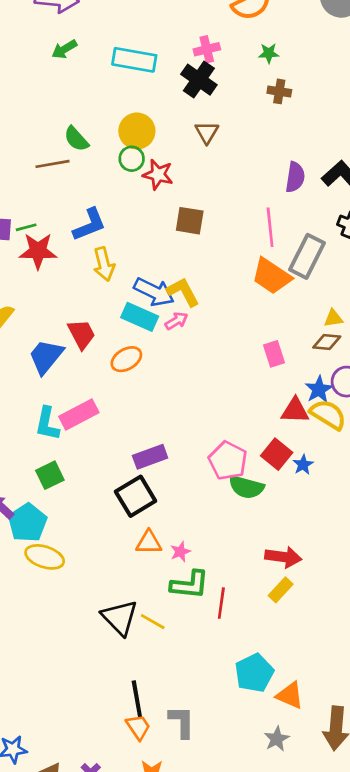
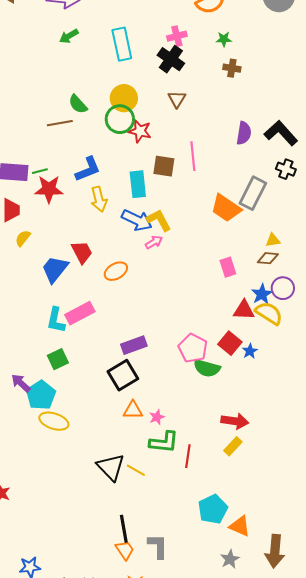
cyan rectangle: (134, 60) -> (122, 44), turned 68
green circle: (132, 159) -> (120, 119), size x1.5
pink line: (270, 227) -> (193, 156), moved
cyan rectangle: (140, 317) -> (138, 184), moved, turned 60

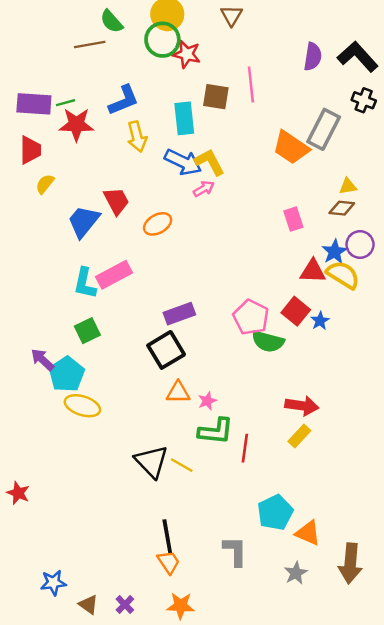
gray L-shape: (158, 546) -> (235, 551), moved

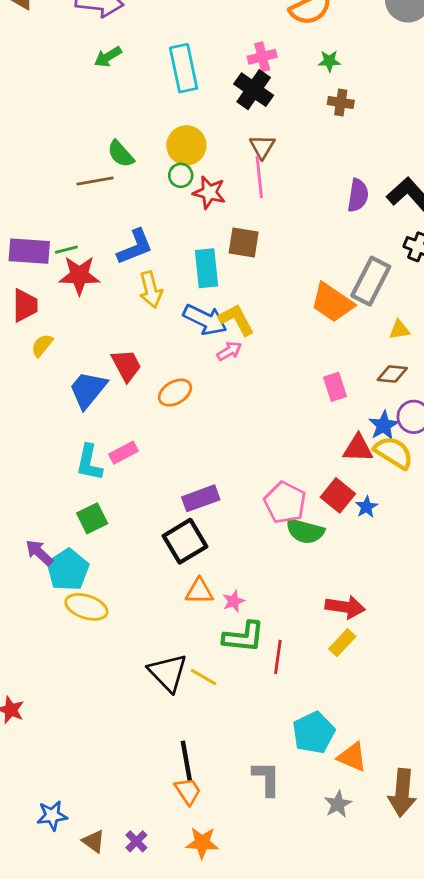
green circle: (162, 40) -> (181, 175), size x0.6
pink line: (251, 84) -> (259, 177), moved
yellow triangle: (348, 186) -> (399, 330), moved
pink rectangle: (114, 275) -> (124, 453), size x0.7

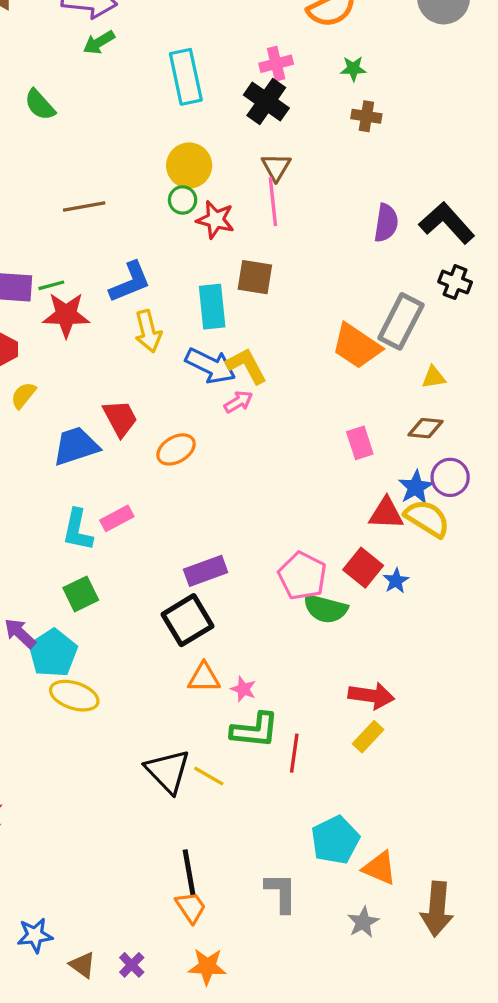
green arrow: (108, 57) -> (99, 42), moved
green semicircle: (121, 154) -> (40, 105), moved
blue trapezoid: (88, 390) -> (76, 446), turned 33
pink star: (234, 601) -> (243, 689), turned -30

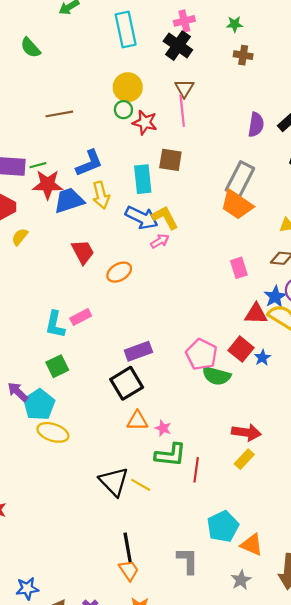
gray rectangle: (401, 321) -> (240, 179), moved
blue trapezoid: (76, 446) -> (69, 201), moved

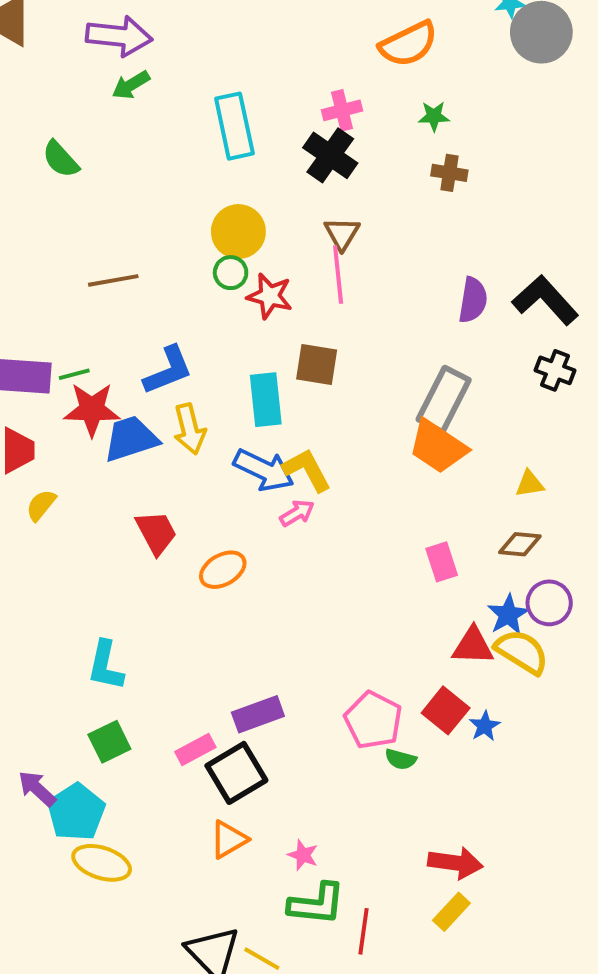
pink rectangle: (81, 317) -> (195, 750), moved
green semicircle: (216, 376) -> (401, 759), size x0.6
orange triangle: (137, 421) -> (229, 839), moved, turned -30

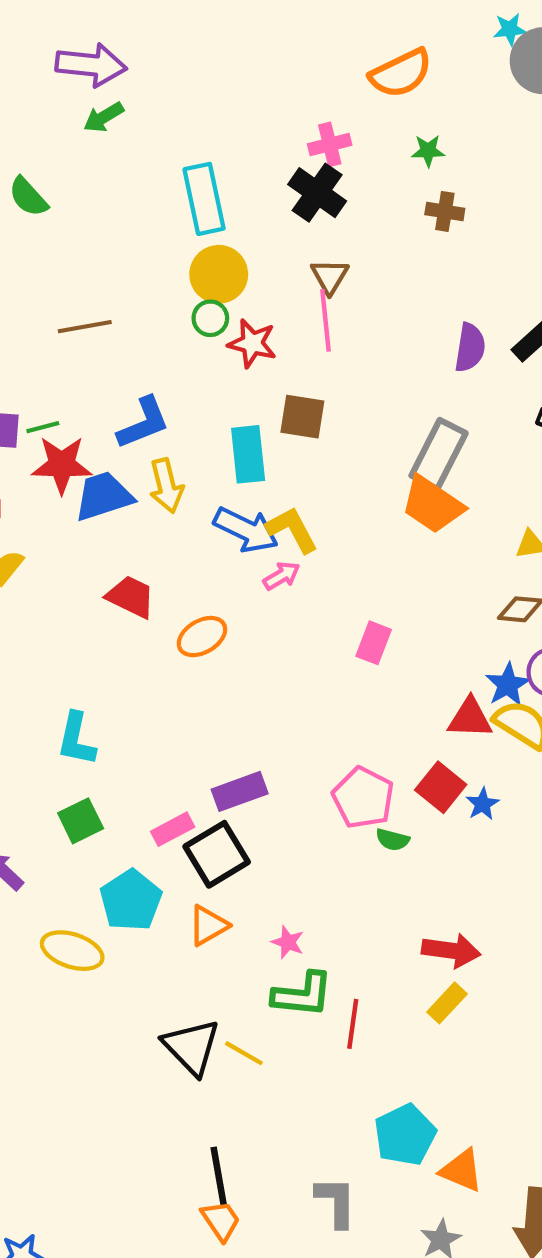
cyan rectangle: (234, 126) -> (204, 199), moved
red trapezoid: (156, 533) -> (131, 597), turned -36
pink rectangle: (442, 562) -> (374, 643), moved, turned 39
cyan pentagon: (76, 812) -> (131, 900), moved

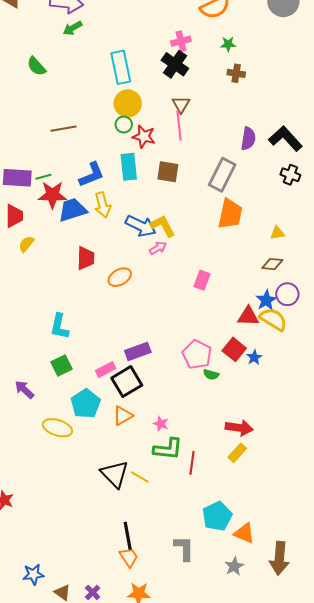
cyan rectangle: (248, 454) -> (129, 167), moved
gray rectangle: (439, 454) -> (222, 175), moved
orange trapezoid: (432, 505) -> (230, 214), turned -112
red trapezoid: (131, 597) -> (86, 258), turned 65

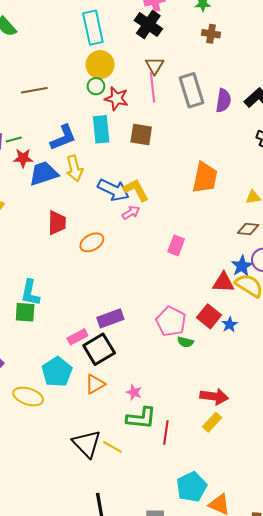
gray rectangle: (222, 175) -> (192, 90), moved, turned -44
red star: (52, 195) -> (23, 158), size x0.7
green square: (61, 366) -> (25, 312), moved, turned 30

